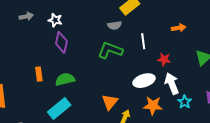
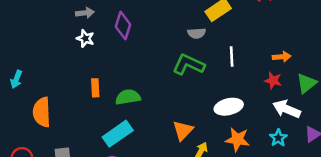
white star: (55, 20) -> (85, 38), moved
orange arrow: (179, 28) -> (282, 57), moved
purple diamond: (61, 42) -> (123, 26), moved
red star: (164, 59) -> (273, 80), moved
white arrow: (172, 84) -> (287, 109), moved, turned -50

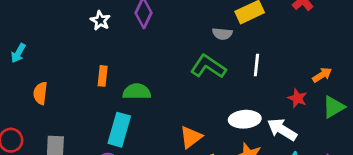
orange arrow: (282, 57) -> (322, 75), moved, turned -36
white arrow: (287, 109) -> (282, 129), moved
orange semicircle: (42, 112) -> (40, 93), size x0.7
cyan rectangle: (118, 134) -> (119, 130), turned -48

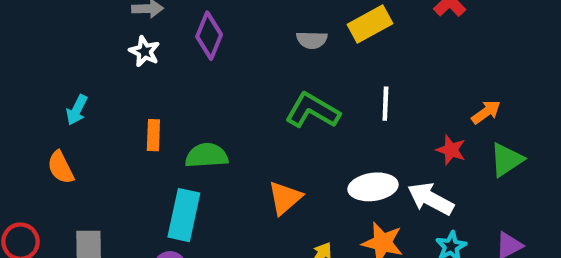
gray semicircle: (222, 34) -> (312, 40), moved
cyan arrow: (18, 53) -> (77, 110), moved
orange semicircle: (40, 93) -> (61, 167), turned -30
orange triangle: (191, 137) -> (285, 198), moved

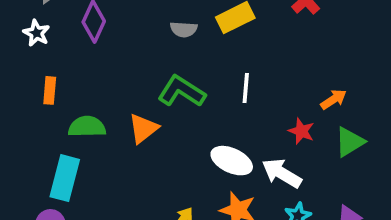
orange rectangle: (153, 135) -> (50, 90), moved
white ellipse: (373, 187) -> (232, 161), turned 30
orange triangle: (285, 198) -> (143, 128), moved

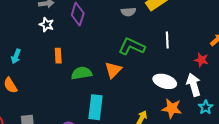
white arrow: (282, 173) -> (194, 85), turned 50
cyan rectangle: (65, 178) -> (95, 107), moved

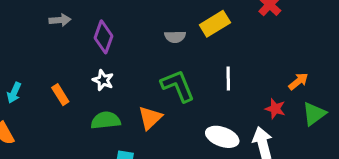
white star: (47, 25) -> (103, 80), moved
green L-shape: (132, 47) -> (178, 86), turned 40
orange rectangle: (58, 56) -> (60, 95), moved, turned -32

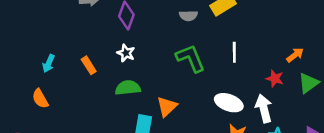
orange triangle: (150, 118) -> (167, 106), moved

